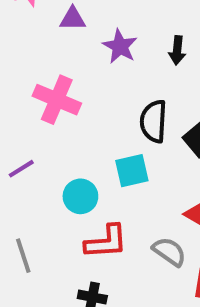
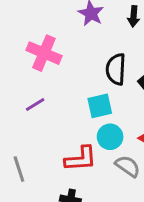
purple line: (21, 169) -> (35, 104), moved
cyan circle: (80, 196) -> (110, 137), moved

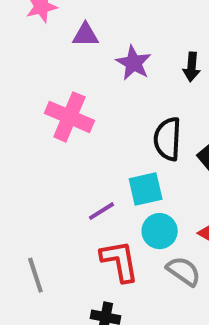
purple line: (35, 104) -> (101, 211), moved
red L-shape: (81, 159) -> (120, 261), turned -96

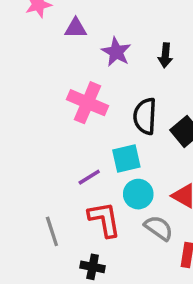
pink cross: (69, 117) -> (87, 103), moved
gray line: (35, 275) -> (52, 231), moved

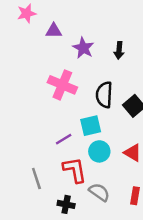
gray semicircle: (159, 228) -> (99, 192), moved

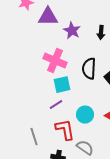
purple triangle: (54, 31) -> (48, 17), size x1.5
cyan square: (91, 126) -> (62, 85), moved

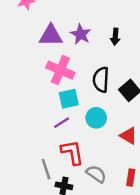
purple triangle: (48, 17) -> (51, 35), moved
cyan circle: (85, 115) -> (96, 118), moved
gray line: (34, 137) -> (46, 169), moved

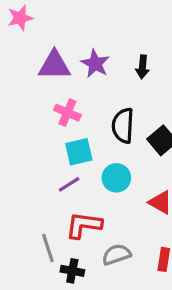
pink cross: (60, 70) -> (67, 113), size x0.7
red L-shape: (72, 152) -> (84, 225), turned -72
gray semicircle: (96, 174) -> (116, 254), turned -54

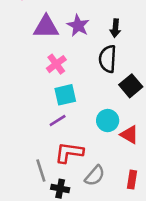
pink cross: (67, 113) -> (56, 64), turned 30
black semicircle: (123, 126) -> (108, 59), moved
cyan circle: (116, 178) -> (108, 121), moved
gray semicircle: (116, 254) -> (95, 176), turned 150

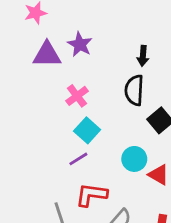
purple star: (78, 26) -> (80, 44), moved
purple triangle: (46, 27) -> (47, 54), moved
cyan square: (65, 95) -> (87, 130), turned -35

